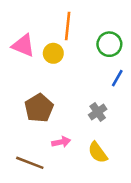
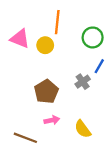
brown pentagon: (39, 108) -> (46, 92), moved
gray cross: (98, 112) -> (83, 82), moved

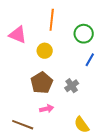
yellow circle: (45, 45) -> (45, 51), moved
gray cross: (83, 82) -> (72, 86), moved
yellow semicircle: (83, 129) -> (82, 125), moved

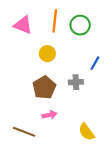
green circle: (84, 34) -> (80, 25), moved
pink triangle: (18, 35) -> (23, 25), moved
gray cross: (72, 86) -> (76, 82), moved, turned 32

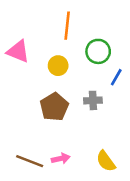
pink triangle: (23, 25) -> (18, 51), moved
green circle: (80, 25) -> (98, 51), moved
pink arrow: (49, 115) -> (61, 159), moved

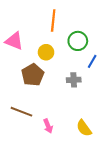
brown pentagon: (54, 107) -> (33, 75), moved
pink arrow: (61, 159) -> (48, 126), turned 80
brown line: (30, 161) -> (21, 112), moved

